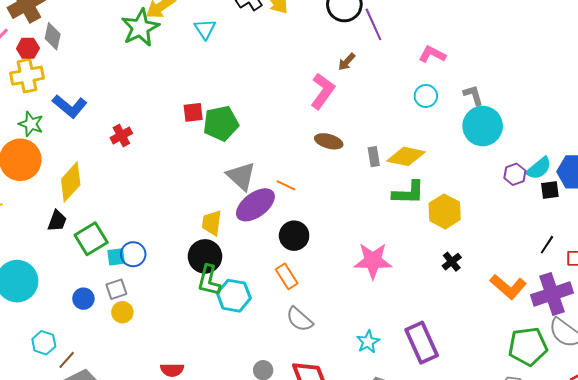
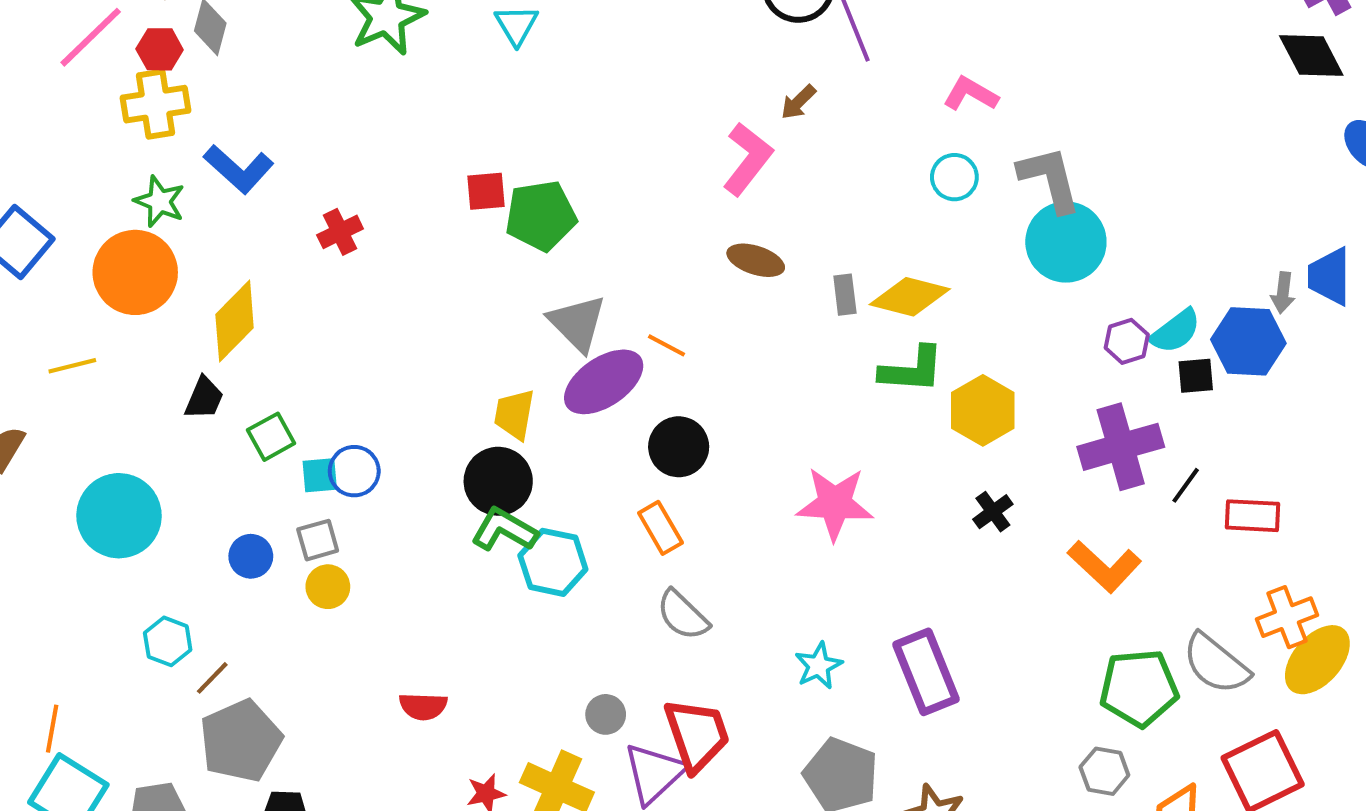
gray L-shape: (473, 95) -> (1050, 179), size x1.6
green square: (91, 239) -> (271, 437), size x0.7
green L-shape: (209, 280) -> (504, 530), turned 104
purple cross: (552, 294) -> (1121, 447), moved

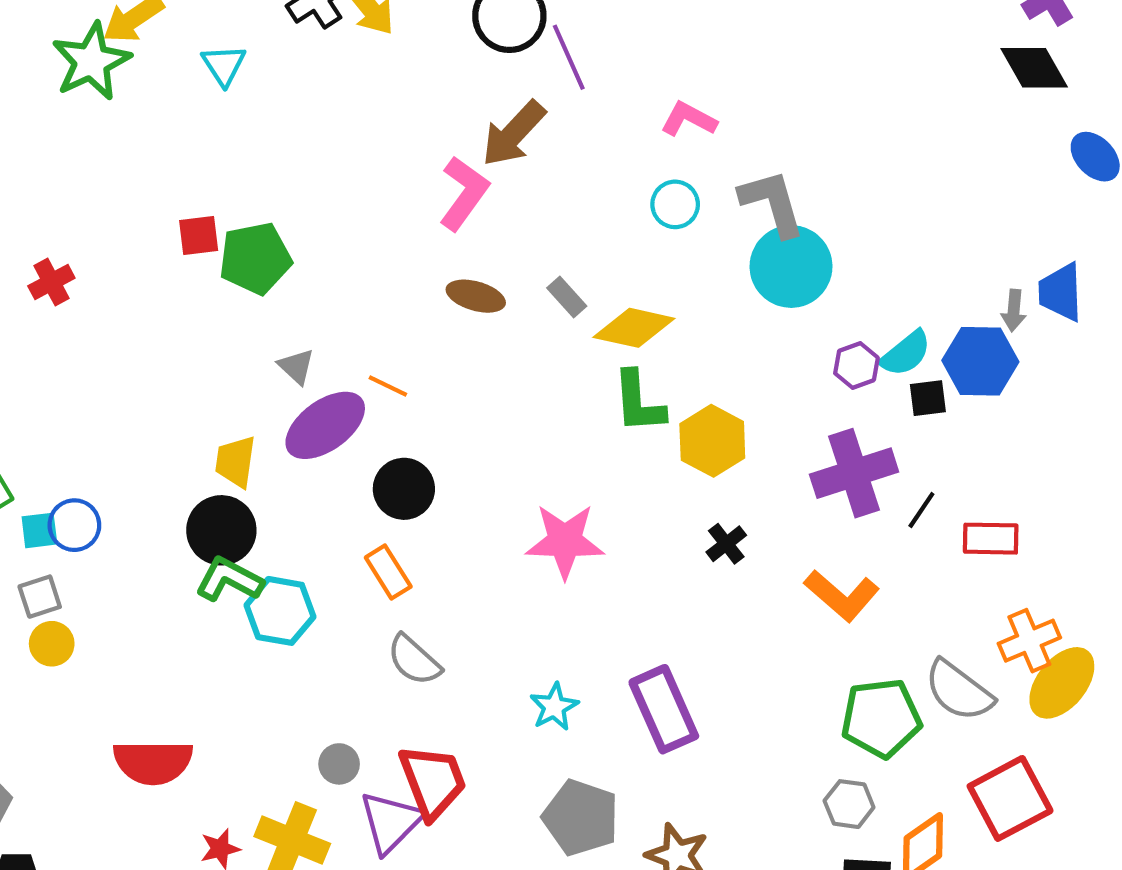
brown arrow: (798, 102) -> (513, 134), size x1.8
gray rectangle: (845, 295) -> (567, 297), moved, turned -33
gray triangle: (577, 323) -> (296, 366), size x0.6
green L-shape: (912, 370) -> (639, 402), turned 84
red semicircle: (423, 706) -> (153, 762), size x1.6

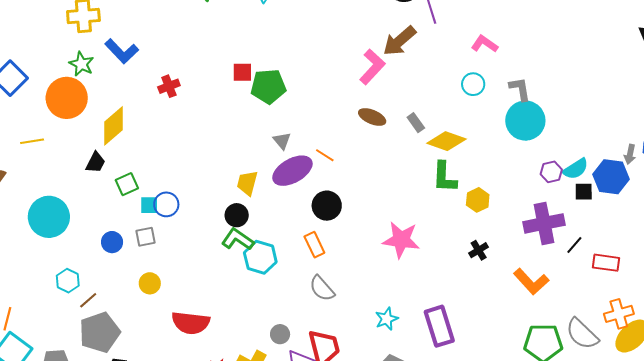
gray L-shape: (772, 203) -> (520, 89), size x0.7
yellow hexagon: (712, 441) -> (478, 200), size x0.7
black circle: (221, 530) -> (237, 215), size x0.7
yellow circle: (52, 644) -> (150, 283), moved

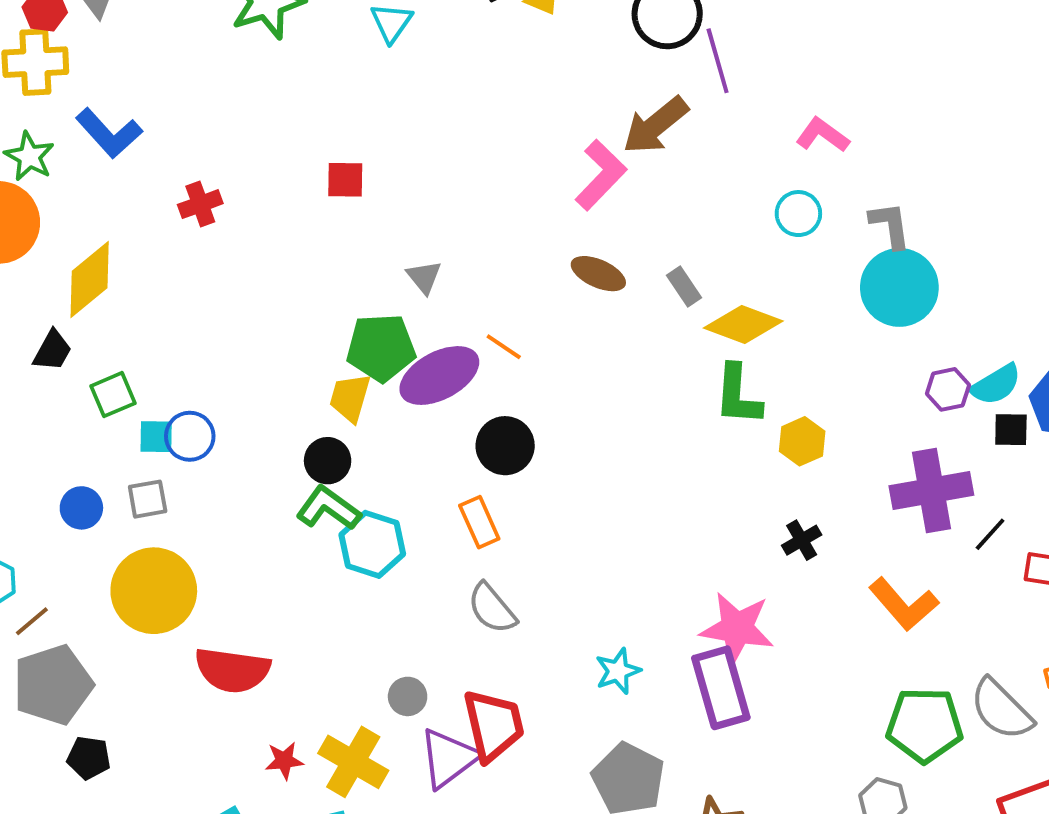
green pentagon: (268, 86) -> (381, 348), moved
gray triangle: (282, 141) -> (424, 277), moved
pink star: (401, 240) -> (737, 628), moved
yellow circle: (150, 283) -> (154, 591), size x2.0

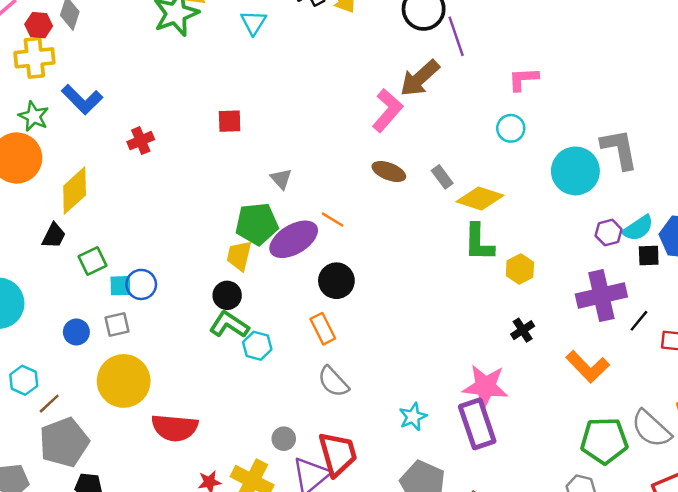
pink L-shape: (822, 135) -> (523, 79), turned -36
gray L-shape: (890, 225) -> (619, 149), moved, size x1.4
cyan hexagon: (372, 544) -> (257, 346), size x0.7

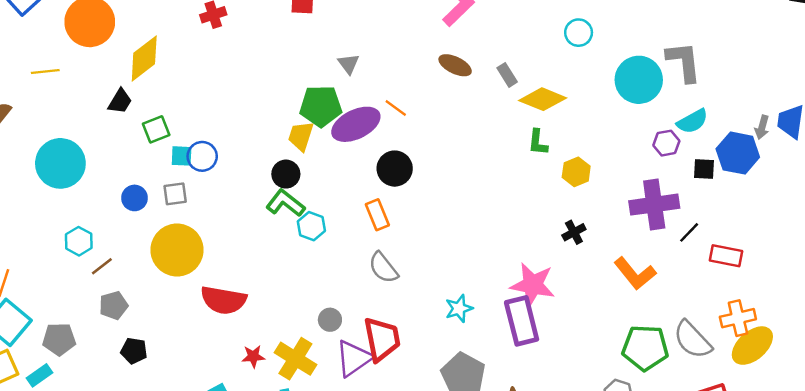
cyan semicircle: (638, 228) -> (692, 121), moved
green L-shape: (479, 242) -> (538, 142), size x0.7
gray pentagon: (64, 442) -> (113, 305), size x0.6

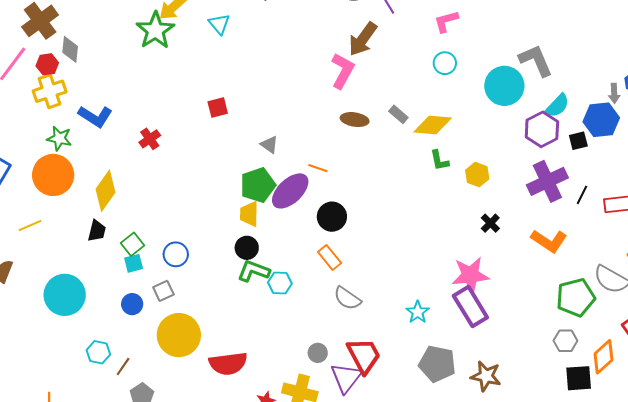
purple hexagon: (666, 143) -> (542, 129), size x1.6
cyan square: (182, 156) -> (134, 263), moved

